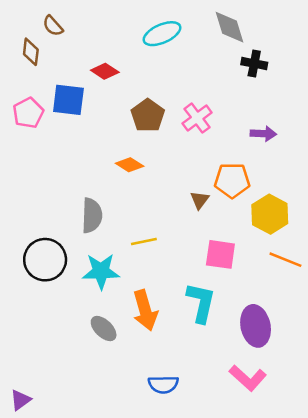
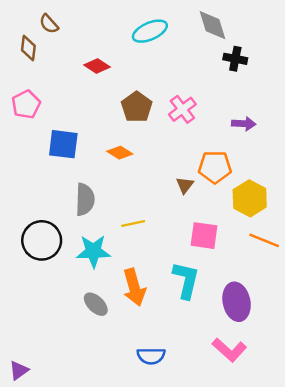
blue square: (68, 100) -> (63, 144), moved

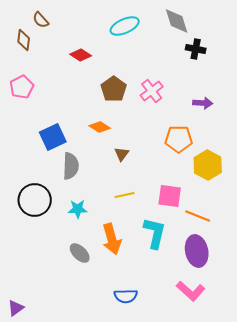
blue square: (63, 144) -> (53, 137), moved, turned -32
brown triangle: (185, 185) -> (122, 154), moved
yellow line: (133, 224) -> (125, 195), moved
orange line: (264, 240) -> (198, 216), moved
cyan star: (93, 251) -> (78, 209), size x0.7

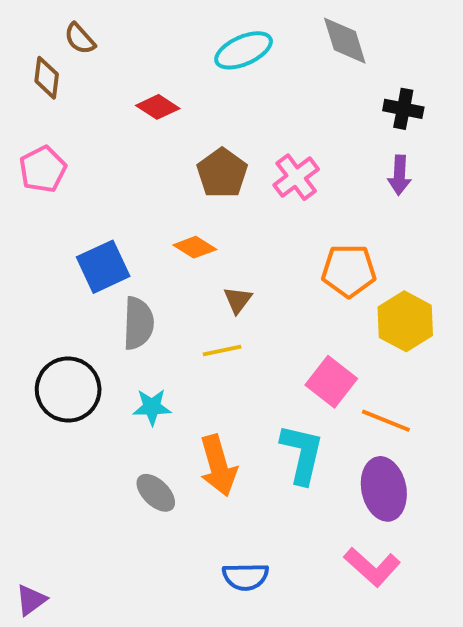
black cross: (196, 49) -> (403, 109), moved
purple arrow: (203, 103) -> (399, 175), moved, turned 90
yellow line: (125, 195) -> (222, 351), moved
pink square: (170, 196) -> (331, 382), turned 30

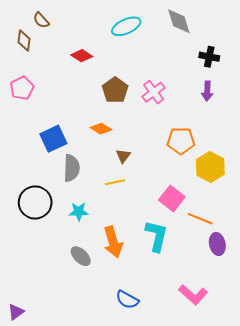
purple ellipse: (384, 489) -> (217, 244), moved, size x0.7
blue semicircle: (245, 577) -> (127, 300), turned 30

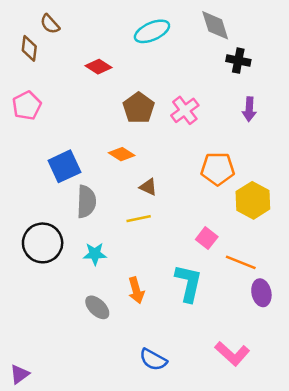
black cross: (209, 57) -> (238, 61), moved
brown triangle: (123, 156) -> (148, 187), turned -42
pink square: (172, 198) -> (207, 238), size x0.7
orange arrow: (113, 242) -> (136, 290), size x0.7

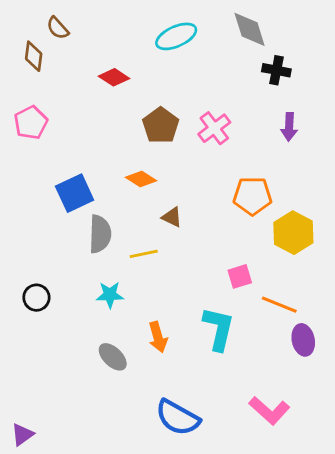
yellow line: (139, 219) -> (144, 254), moved
pink square: (207, 238) -> (240, 276), turned 35
black circle: (43, 243) -> (36, 298), moved, size x0.6
blue semicircle: (153, 360) -> (178, 418), size x1.4

